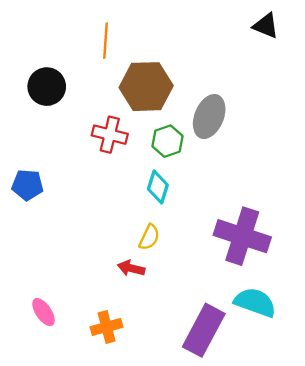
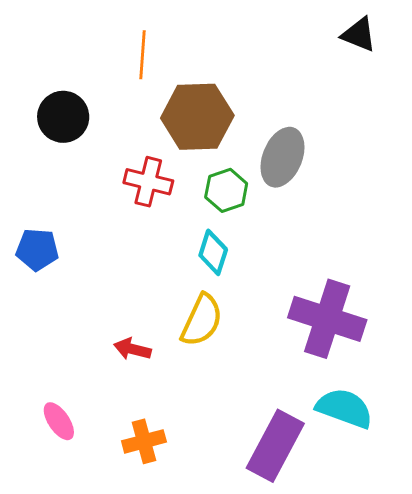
yellow semicircle: (149, 237) -> (202, 320), size x1.5
red arrow: (131, 268) -> (132, 349), moved

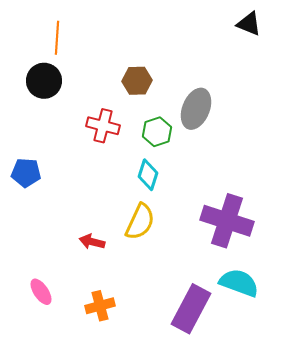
orange line: (143, 55) -> (57, 38), moved
brown hexagon: (197, 117) -> (137, 81), size x0.6

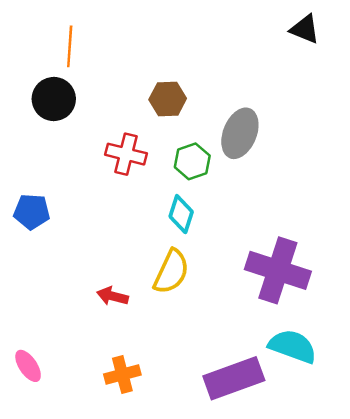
pink ellipse: (41, 292) -> (28, 366), moved
purple rectangle: (191, 309) -> (234, 378), turned 42

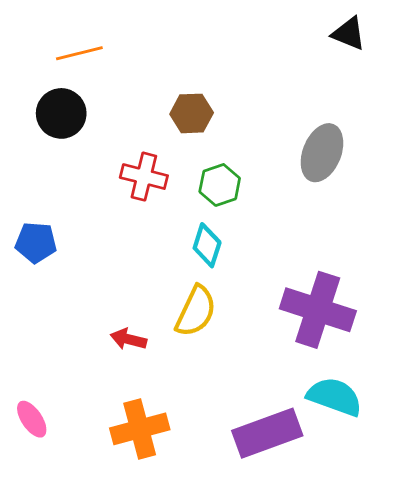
orange line: (70, 46) -> (79, 53), turned 72
gray ellipse: (240, 133) -> (322, 153), moved
orange cross: (122, 375) -> (140, 429), size x1.4

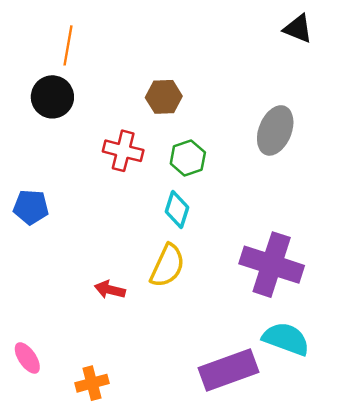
orange line: (79, 53) -> (68, 45), turned -66
orange cross: (140, 429) -> (92, 383), moved, size x0.7

